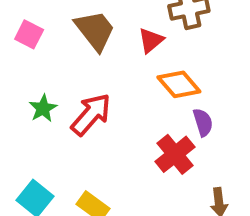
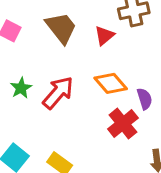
orange diamond: (179, 84) -> (111, 83), moved

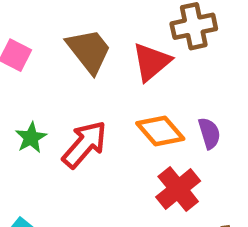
red triangle: (104, 36) -> (151, 62), size x1.4
purple semicircle: (145, 99) -> (209, 133), moved

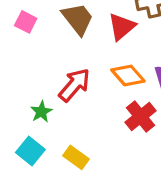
green star: (31, 138) -> (41, 112), moved

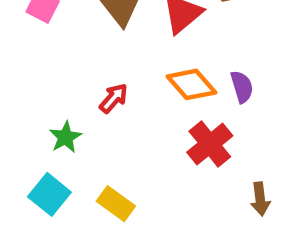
red arrow: (74, 85) -> (114, 98), size x0.6

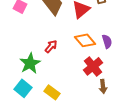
green star: (65, 137) -> (30, 63), size x1.5
brown arrow: (260, 199) -> (103, 86), moved

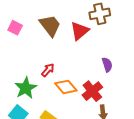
orange diamond: (85, 40) -> (66, 87), moved

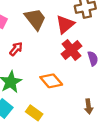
red arrow: (48, 70) -> (16, 49), moved
red cross: (92, 91) -> (71, 50), moved

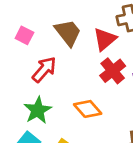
red arrow: (16, 49) -> (44, 69), size x1.5

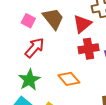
pink square: (24, 35) -> (28, 21), moved
red cross: (113, 71) -> (89, 49), turned 30

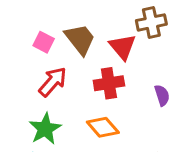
red triangle: (82, 24) -> (123, 47), turned -30
red cross: (89, 49) -> (109, 83), moved

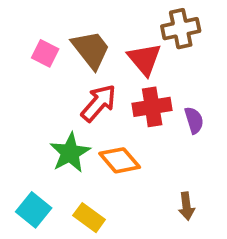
red arrow: (53, 82) -> (99, 103), moved
red cross: (109, 83) -> (152, 107), moved
green star: (45, 129) -> (70, 153), moved

